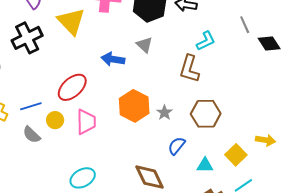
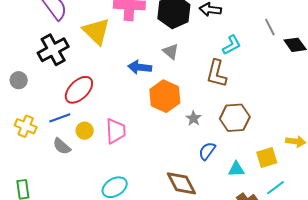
red ellipse: (72, 87) -> (79, 90), moved
orange hexagon: (134, 106) -> (165, 96), moved
yellow square: (236, 155) -> (267, 157), turned 30

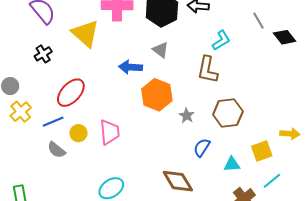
black cross: (53, 50) -> (43, 54), size x0.6
yellow cross: (26, 126) -> (21, 112), moved, turned 30

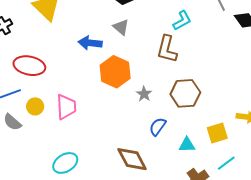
red ellipse: (71, 93) -> (29, 66), turned 56

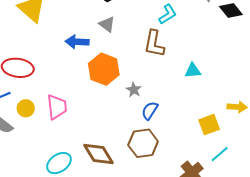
brown hexagon: (185, 93) -> (143, 143), moved
blue semicircle: (158, 127) -> (150, 111), moved
cyan triangle: (187, 145) -> (193, 71), moved
brown diamond: (132, 159) -> (99, 154), moved

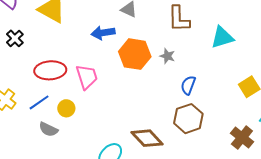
cyan triangle: (193, 71) -> (222, 37), size x1.4
gray star: (134, 90) -> (167, 56), moved
pink trapezoid: (57, 107) -> (87, 77), moved

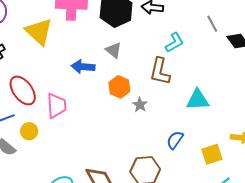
orange hexagon: (135, 54) -> (119, 87), moved, size x0.7
red ellipse: (50, 70) -> (23, 90), turned 44
blue semicircle: (188, 85) -> (175, 140), moved

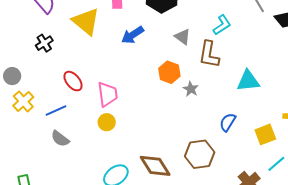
gray triangle: (114, 50) -> (183, 37), moved
blue arrow: (83, 67) -> (133, 35), moved, turned -35
red ellipse: (23, 90) -> (73, 81), size x0.7
yellow circle: (29, 131) -> (107, 122), moved

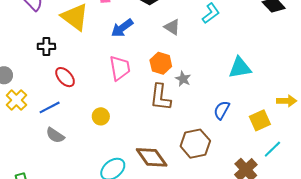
black cross: (44, 43) -> (46, 46), moved, turned 36
brown L-shape: (209, 55) -> (160, 97), moved
pink trapezoid: (108, 94) -> (120, 68), moved

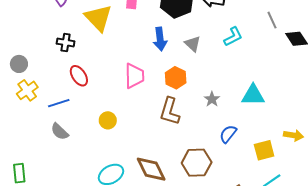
blue arrow: (122, 28) -> (160, 39), moved, turned -70
gray star: (183, 79) -> (212, 99), moved

